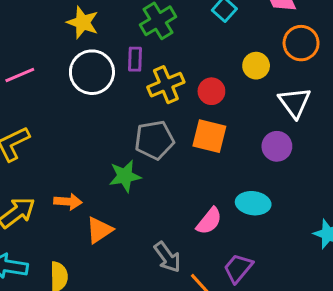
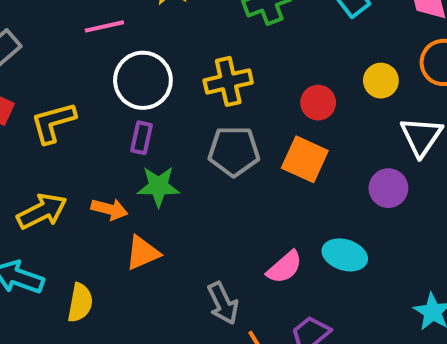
purple rectangle: (135, 59) -> (142, 138), moved
white circle: (92, 72) -> (143, 80), moved
pink line: (20, 75) -> (104, 26), moved
yellow cross: (166, 85) -> (228, 81), moved
green star: (125, 176) -> (158, 186), moved

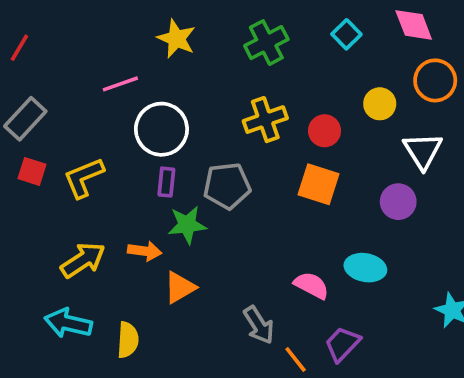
yellow cross: (228, 81) -> (265, 120), moved
gray pentagon: (234, 151) -> (227, 186), moved
pink semicircle: (285, 267) -> (311, 285), turned -105

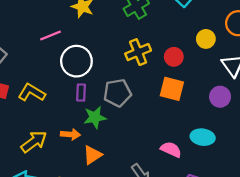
yellow L-shape: (84, 178) -> (32, 93), turned 56

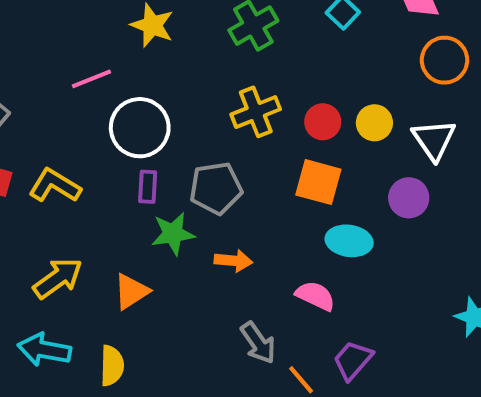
yellow circle: (206, 39) -> (374, 123), moved
orange arrow: (70, 134) -> (233, 261), moved
cyan ellipse: (203, 137) -> (349, 241), moved
orange triangle: (92, 155) -> (131, 291), moved

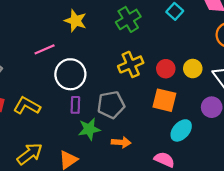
cyan ellipse: (349, 241) -> (181, 130), turned -55

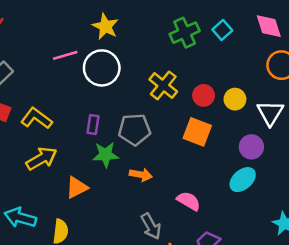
green cross: (128, 19) -> (185, 33), moved
yellow cross: (131, 64) -> (163, 85), turned -35
white circle: (70, 74) -> (102, 68), moved
cyan ellipse: (181, 130) -> (243, 180), moved
yellow arrow: (30, 154) -> (42, 159), moved

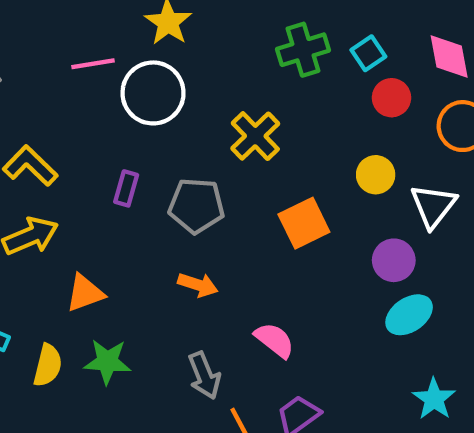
red circle: (204, 95) -> (391, 98), moved
orange square: (197, 132) -> (304, 223), turned 36
green star: (106, 155) -> (107, 362), moved
cyan ellipse: (243, 180) -> (409, 315), moved

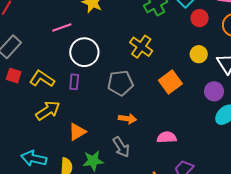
white circle: (153, 93) -> (84, 52), moved
purple rectangle: (126, 188) -> (74, 82), moved
pink semicircle: (274, 340) -> (167, 137), turned -30
gray arrow: (204, 376) -> (121, 147), moved

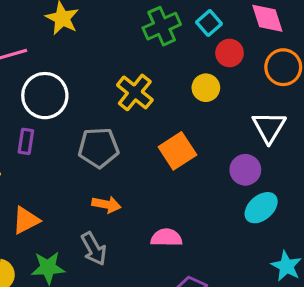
yellow circle: (199, 54) -> (206, 88), moved

